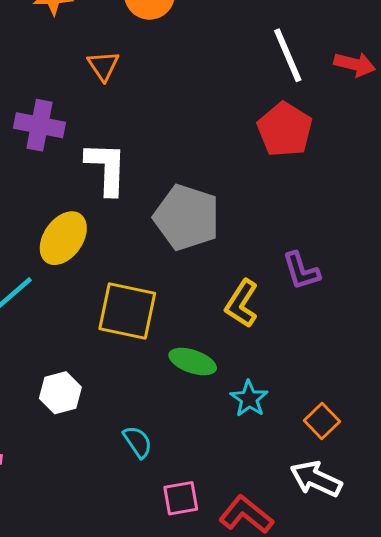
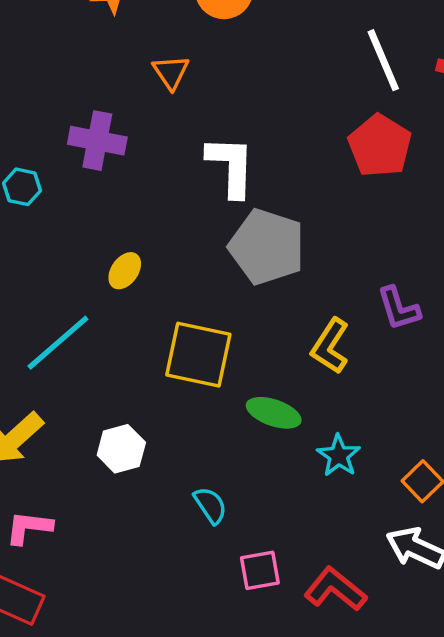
white L-shape: (106, 168) -> (231, 166), moved
yellow ellipse: (63, 238) -> (125, 271), size x0.6

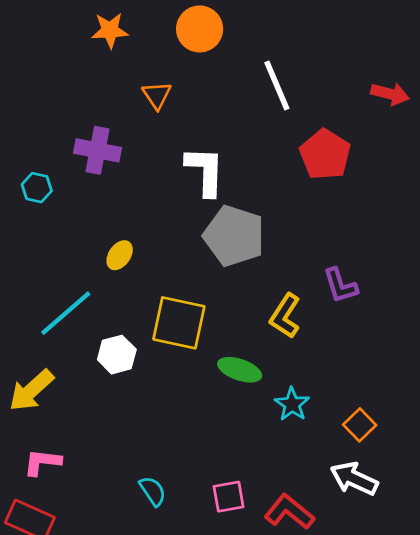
white line: (383, 60) -> (277, 86), moved
white hexagon: (121, 449) -> (117, 355), moved
cyan semicircle: (210, 505) -> (153, 491), moved

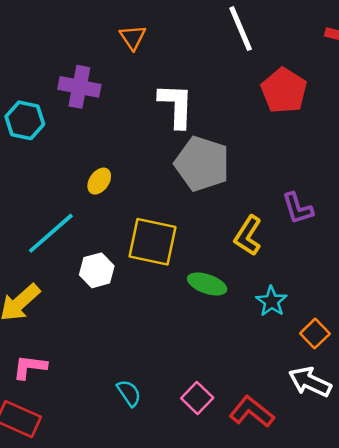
cyan hexagon: (37, 188) -> (25, 120), size x1.4
cyan star: (292, 404) -> (272, 301), moved
pink square: (229, 497) -> (197, 398), turned -36

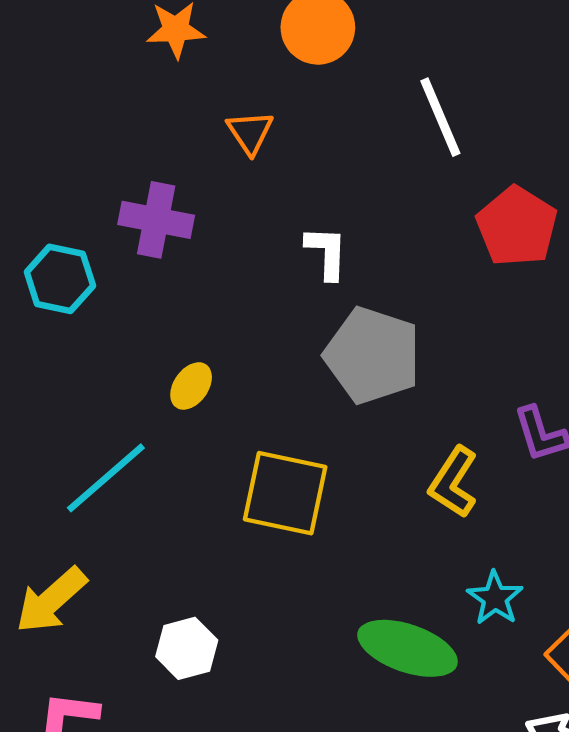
white L-shape: (176, 105) -> (327, 253), size x0.7
white hexagon: (97, 270) -> (187, 648), moved
green ellipse: (207, 284) -> (408, 648), moved, size x1.4

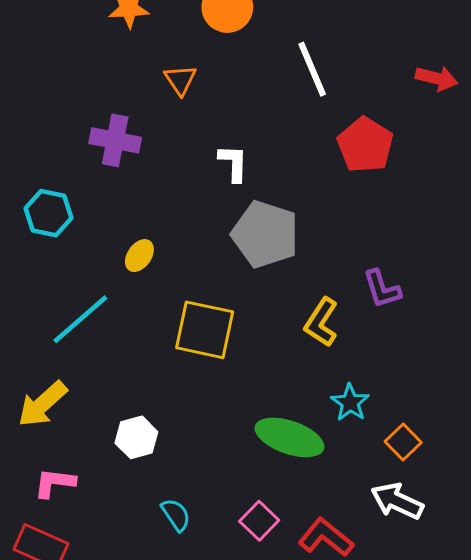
cyan hexagon: (60, 279) -> (49, 213), moved

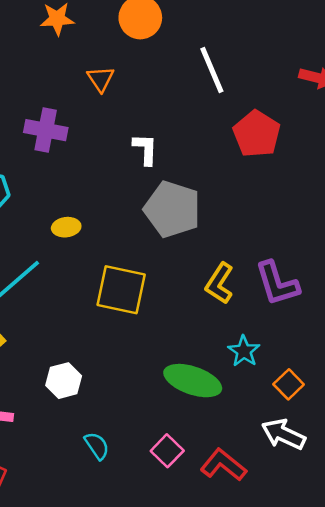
yellow ellipse: (139, 256) -> (66, 227), turned 48
purple L-shape: (382, 289) -> (277, 283), moved, size x1.4

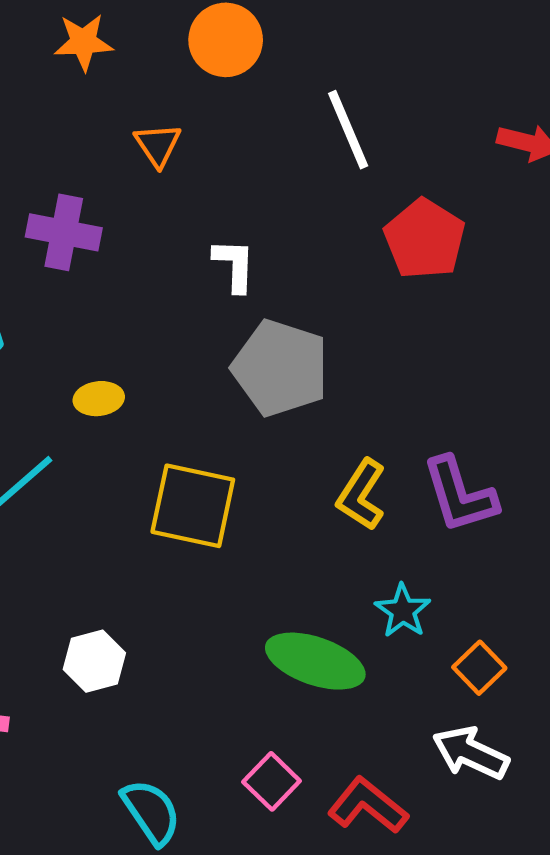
cyan semicircle: (97, 446) -> (151, 812), moved, size x1.4

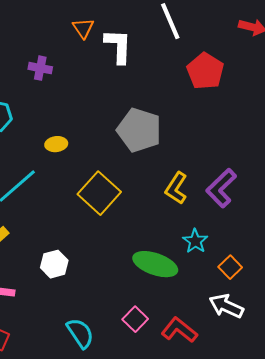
purple cross: (64, 232) -> (40, 68), size x0.7
white L-shape: (234, 265) -> (118, 46), moved, size x1.4
purple L-shape: (460, 495) -> (221, 188), turned 63
yellow square: (193, 506) -> (99, 193), turned 30

